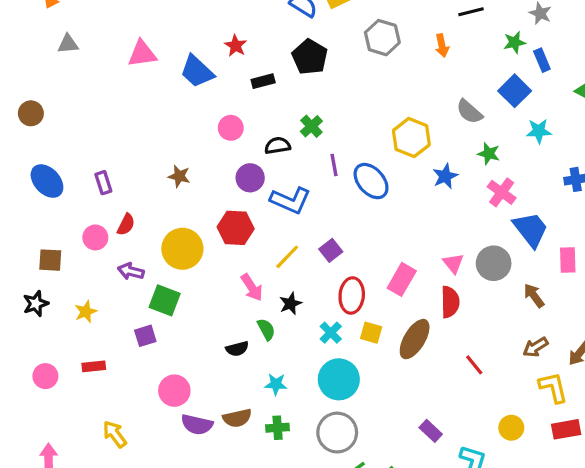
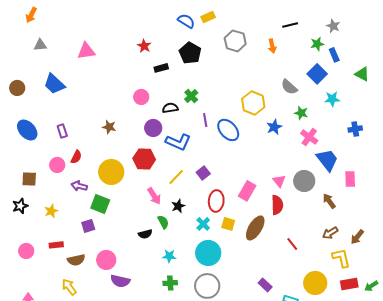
blue trapezoid: (197, 71) -> (54, 84), moved
brown semicircle: (237, 418) -> (76, 260), moved
yellow circle: (511, 428) -> (315, 283), size x1.5

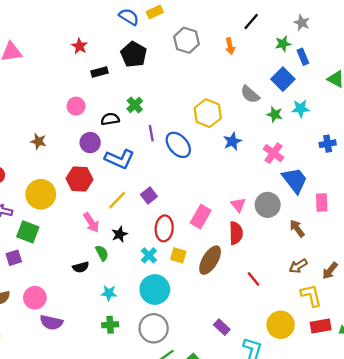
black line: (290, 25) -> (251, 21), turned -35
green star: (301, 113) -> (275, 114), moved

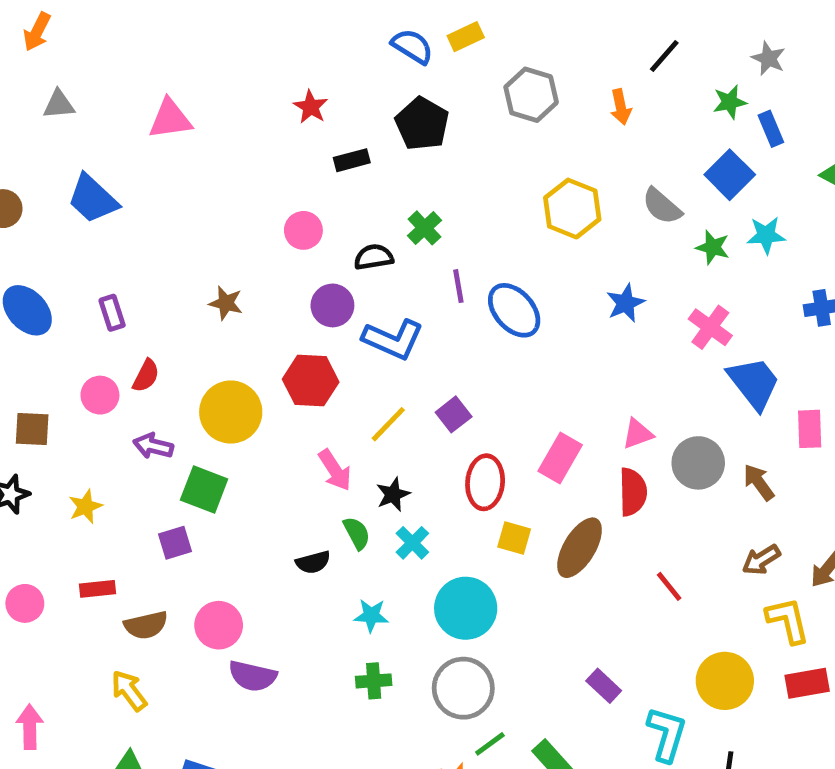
yellow hexagon: (208, 113) -> (572, 209), moved
pink triangle: (238, 205) -> (638, 434), turned 49
gray circle: (268, 205) -> (698, 463), moved
cyan cross: (149, 255) -> (412, 543), moved

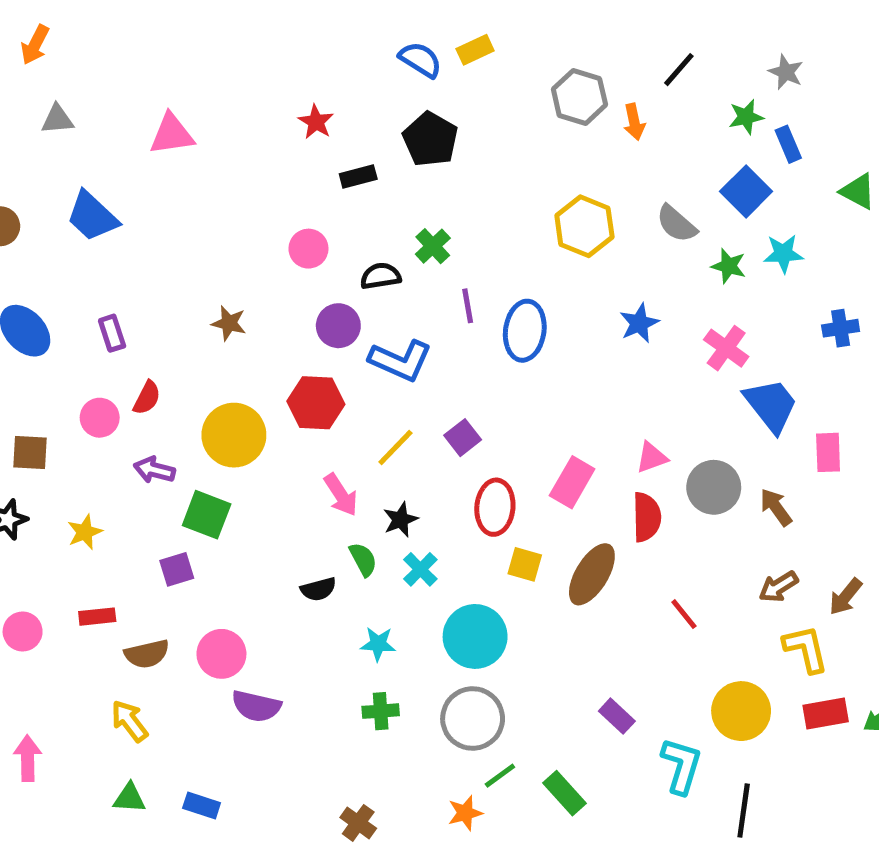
gray hexagon: (531, 95) -> (579, 97), moved
blue ellipse: (514, 310) -> (525, 331), turned 50

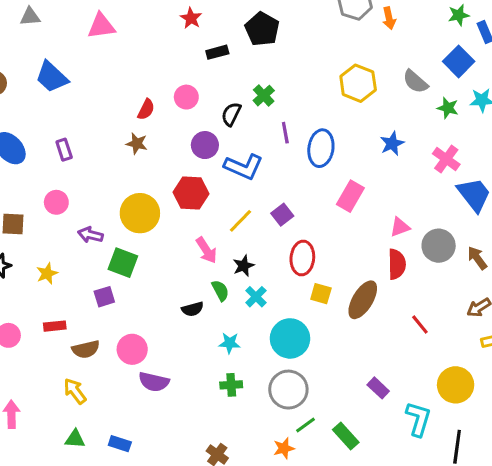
black semicircle: (381, 276) -> (231, 114), turned -55
red semicircle: (147, 398) -> (146, 109), moved
pink rectangle: (572, 482) -> (350, 196), moved

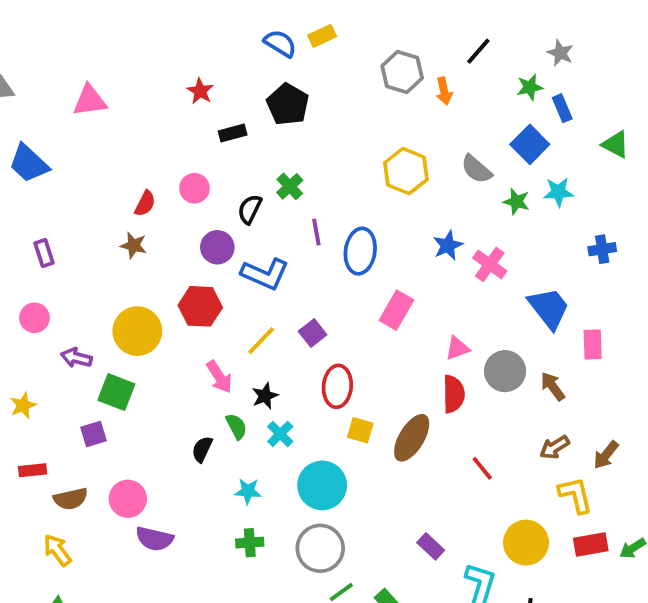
pink cross: (446, 159) -> (490, 264), moved
black semicircle: (193, 309) -> (202, 449), turned 130

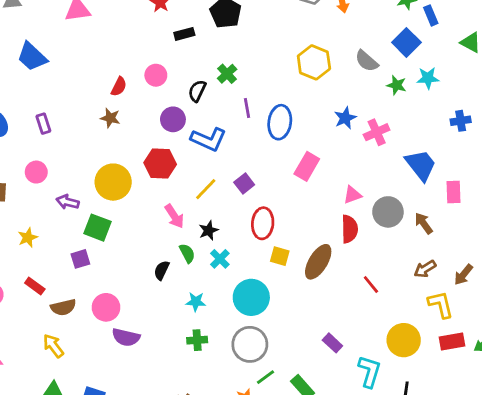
pink cross: (490, 264) -> (377, 132), turned 30
red rectangle: (33, 470) -> (35, 286), turned 42

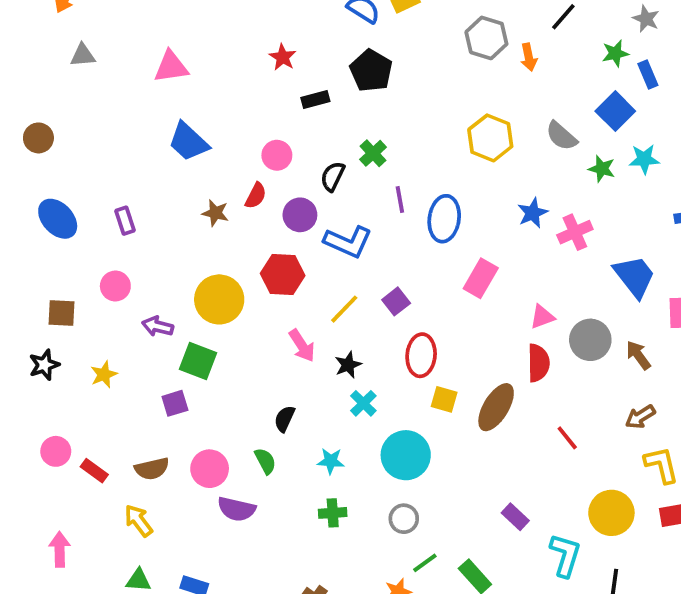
blue trapezoid: (32, 57) -> (188, 142), moved
red semicircle: (119, 87) -> (256, 196), moved
green semicircle: (187, 253) -> (265, 461), moved
red rectangle: (35, 286) -> (94, 471), moved
gray circle: (250, 344) -> (404, 519), size x0.6

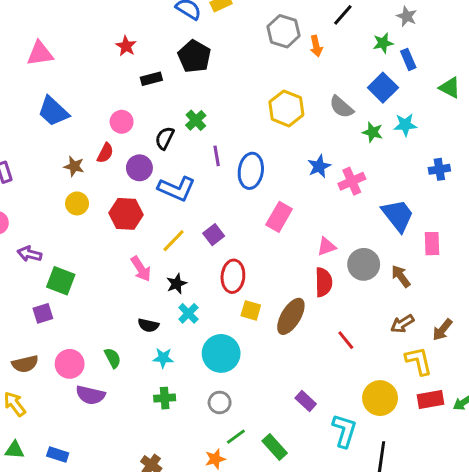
yellow circle: (219, 299) -> (77, 203), moved, size x0.6
black semicircle: (285, 419) -> (148, 325), moved, turned -102

